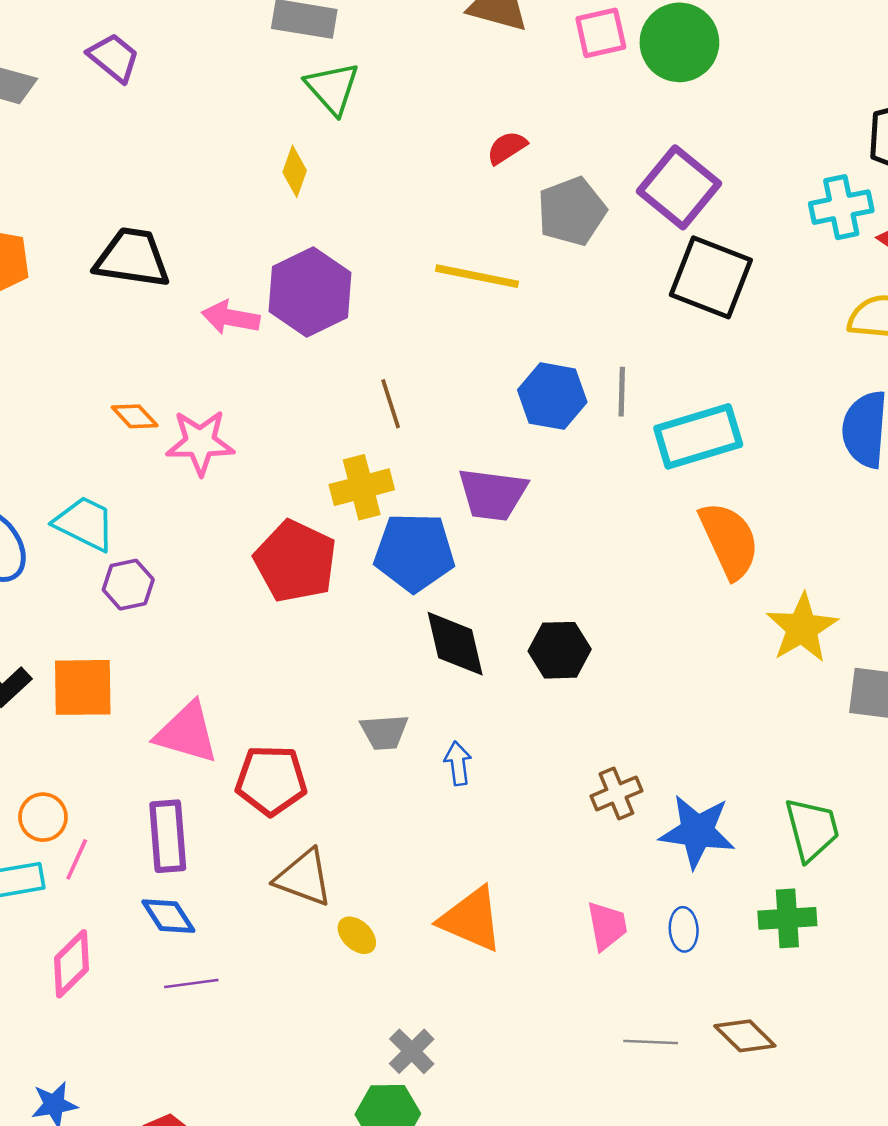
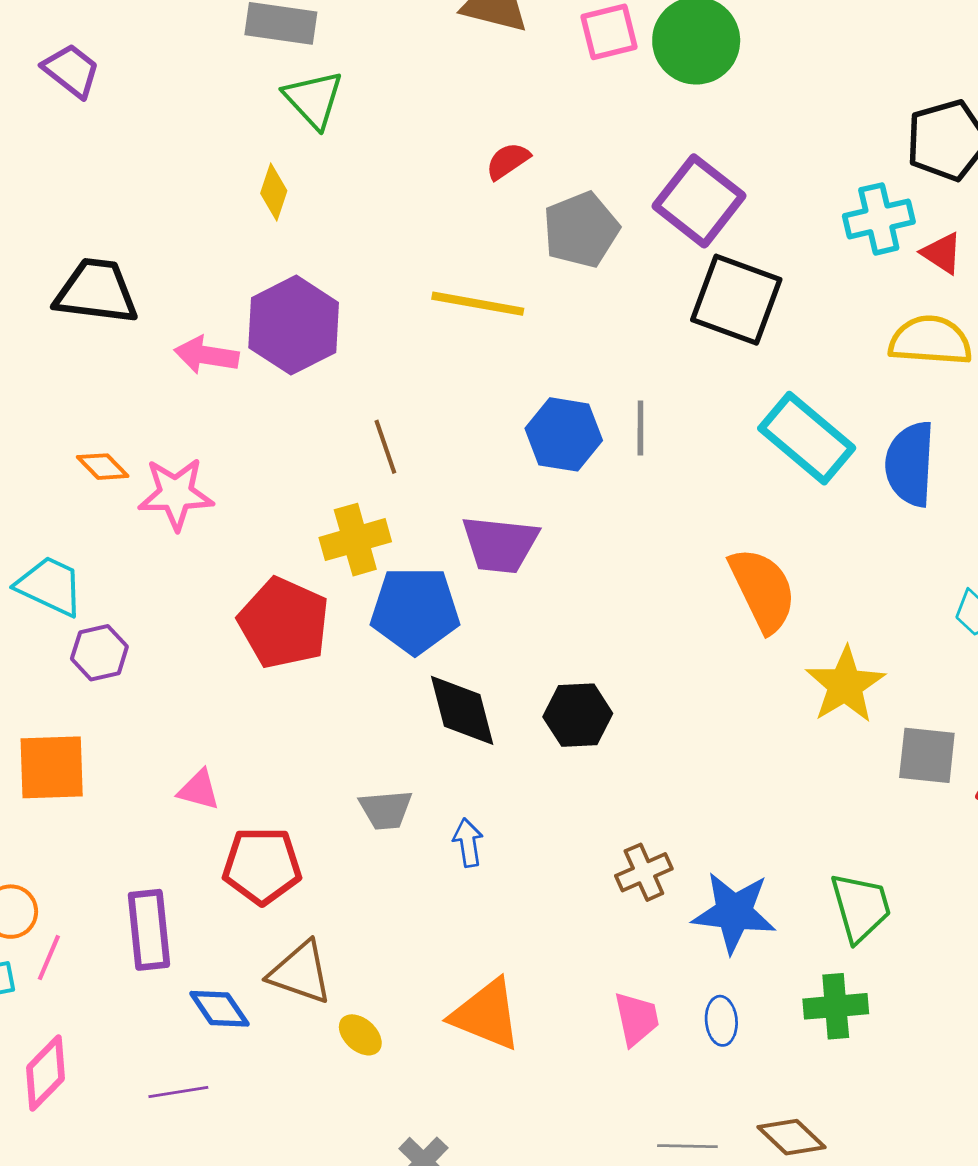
cyan rectangle: (698, 436) -> (807, 438), moved, turned 58
pink triangle: (187, 733) -> (199, 790), moved, size x0.6
blue diamond: (168, 916) -> (219, 1009), moved

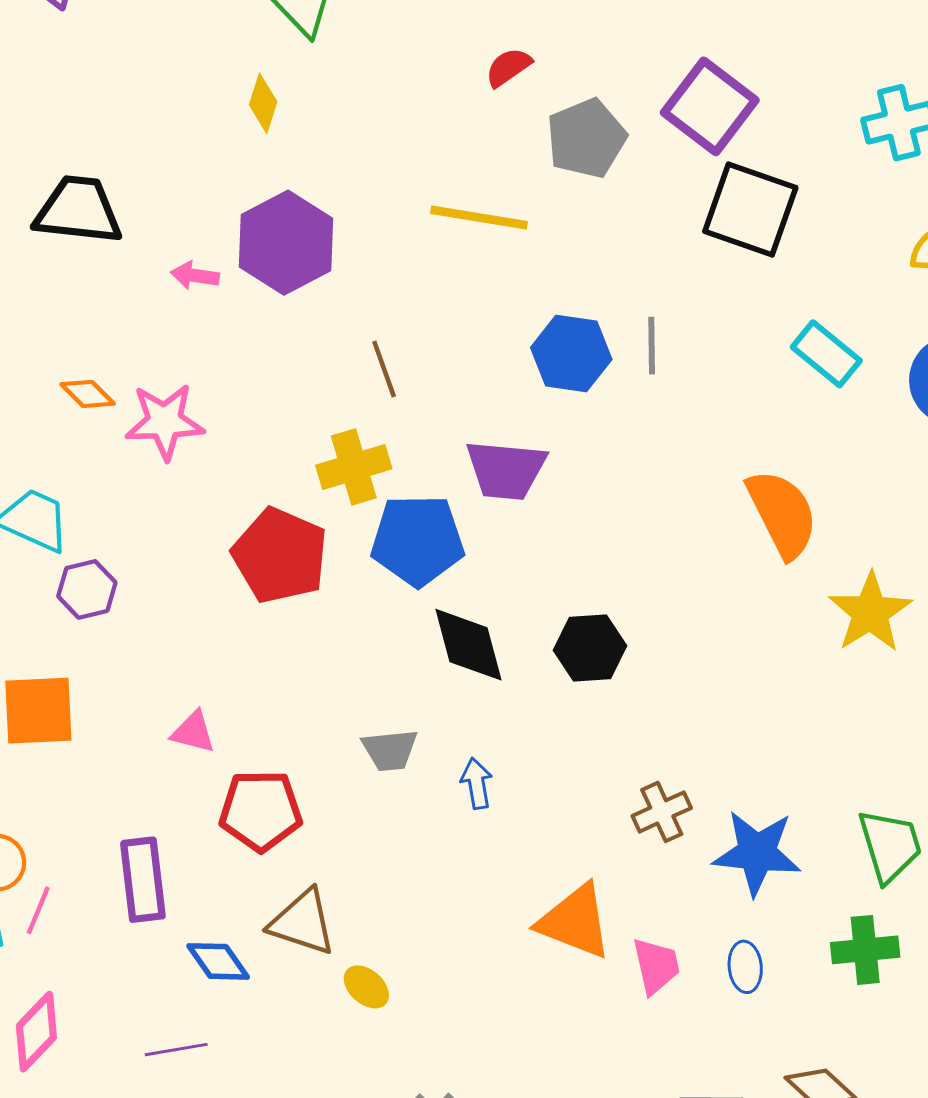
pink arrow: (206, 355) -> (195, 276), size x0.7
cyan rectangle: (807, 438) -> (826, 354), size x0.7
orange triangle: (486, 1015) -> (575, 921), moved

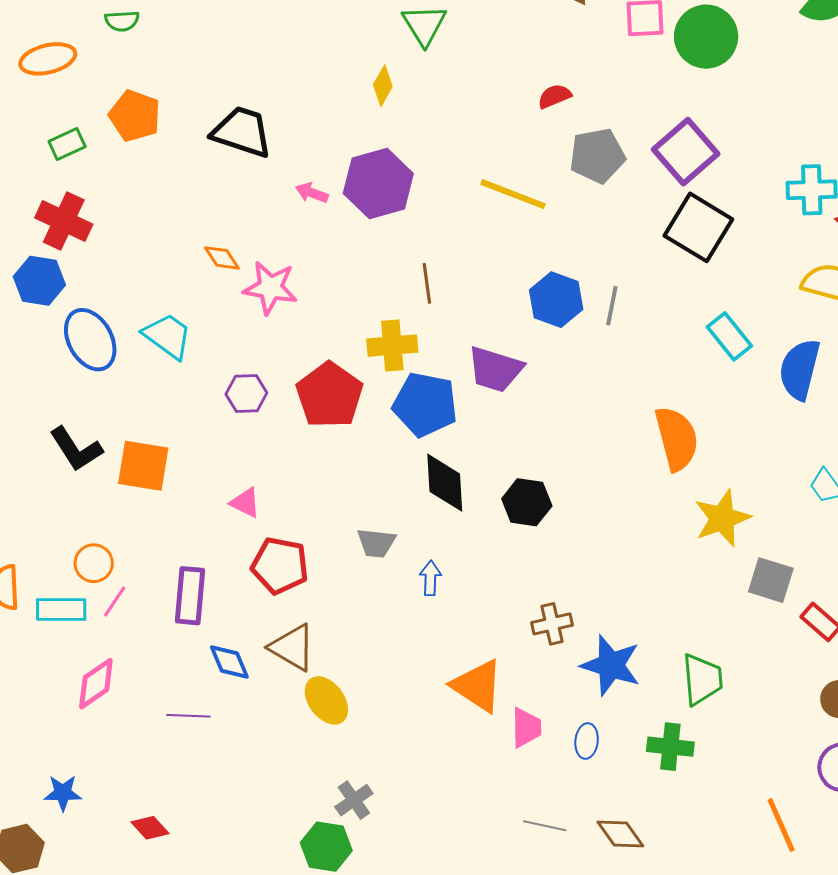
purple hexagon: (87, 589) -> (246, 393), moved
yellow ellipse: (366, 987) -> (326, 700), size x1.5

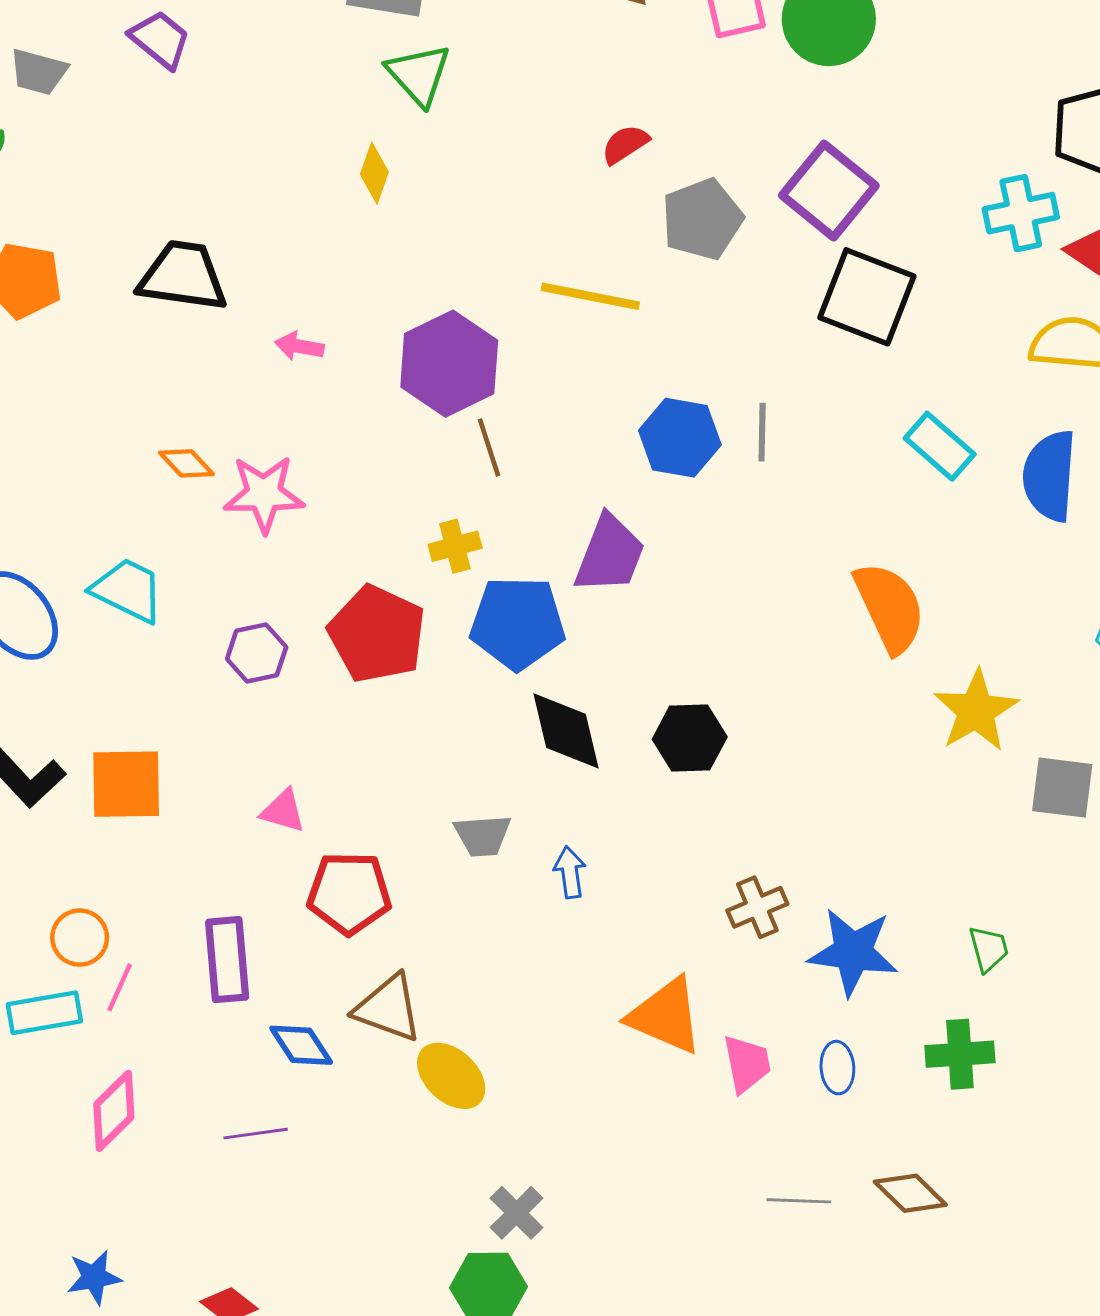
purple hexagon: (378, 184) -> (449, 364), moved
yellow cross: (392, 346) -> (455, 546), size x0.7
purple trapezoid: (495, 369) -> (610, 554), turned -76
green trapezoid: (702, 679) -> (989, 949), size x0.6

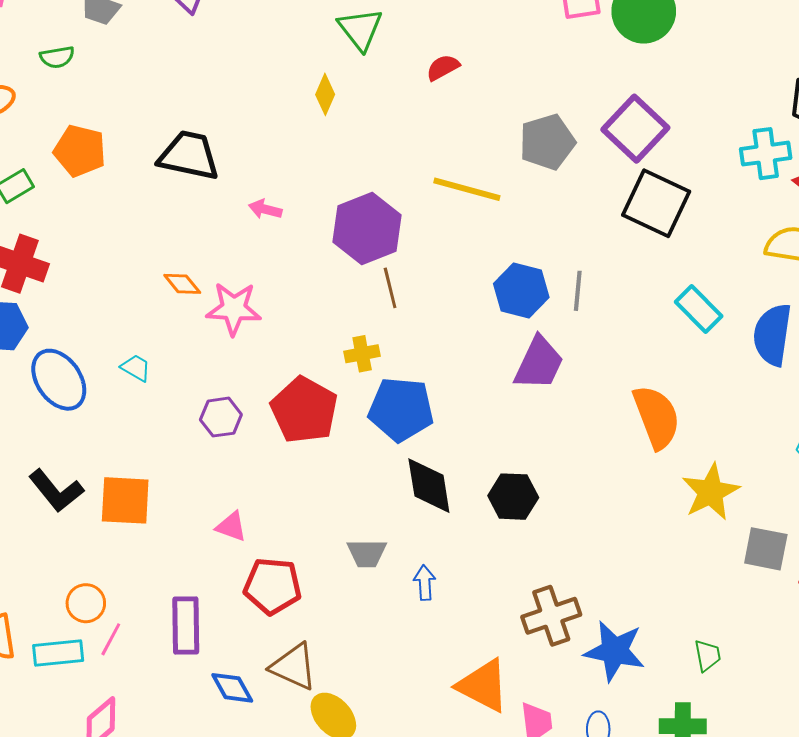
red semicircle: (625, 144) -> (443, 67), moved
purple trapezoid: (610, 554) -> (539, 363), moved
cyan trapezoid: (128, 590) -> (136, 368), size x0.6
brown cross: (757, 907) -> (551, 616), size x1.4

